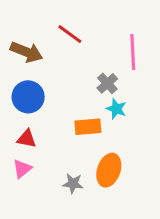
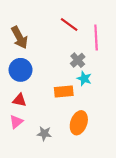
red line: (70, 34) -> (69, 25), moved
brown arrow: (27, 52) -> (19, 37), turned 40
gray star: (73, 184) -> (44, 134), moved

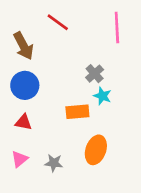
red line: (69, 25) -> (58, 22), moved
pink line: (96, 37) -> (117, 27), moved
pink triangle: (16, 122) -> (20, 159), moved

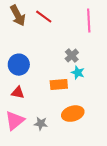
brown arrow: (23, 46) -> (18, 16), moved
orange ellipse: (96, 150) -> (73, 114), turned 55
pink triangle: (20, 159) -> (15, 121), size x1.5

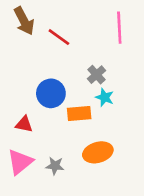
red line: (44, 17) -> (59, 37), moved
blue circle: (19, 65) -> (51, 93), moved

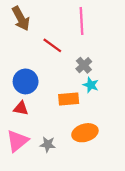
pink line: (119, 28) -> (81, 21), moved
red line: (59, 37) -> (52, 45), moved
blue circle: (51, 93) -> (26, 81), moved

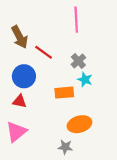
brown arrow: (21, 19) -> (20, 37), moved
red line: (52, 45) -> (44, 52), moved
gray star: (48, 144) -> (65, 147), moved

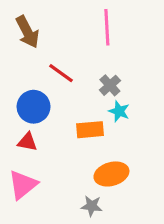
brown arrow: (20, 37) -> (27, 32), moved

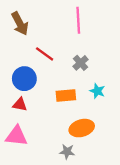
cyan star: (119, 111) -> (97, 91), moved
pink triangle: (23, 185) -> (16, 136), turned 45

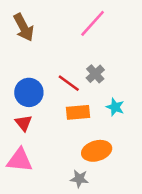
pink line: (78, 20) -> (93, 23), turned 45
red line: (45, 54) -> (69, 83), moved
red triangle: (20, 104) -> (24, 123), turned 40

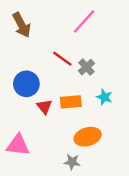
red line: (69, 83) -> (62, 59), moved
red triangle: (24, 123) -> (44, 107), moved

